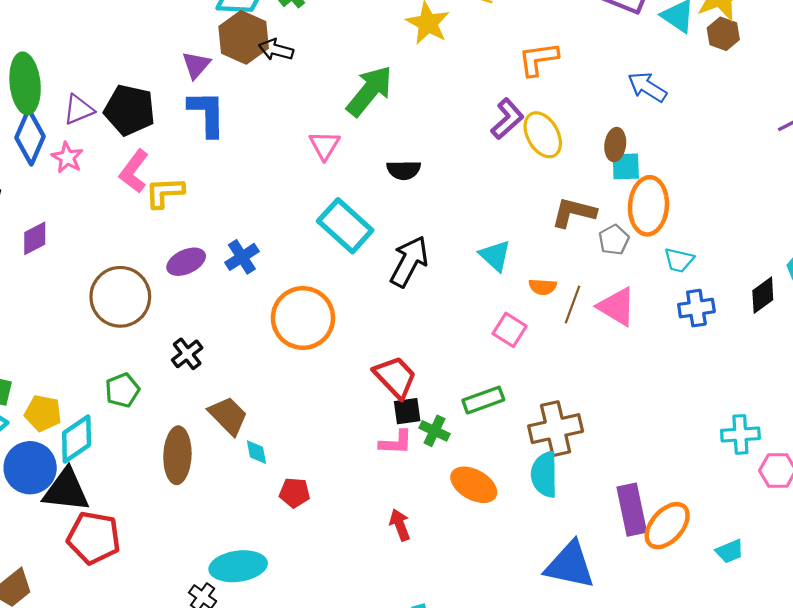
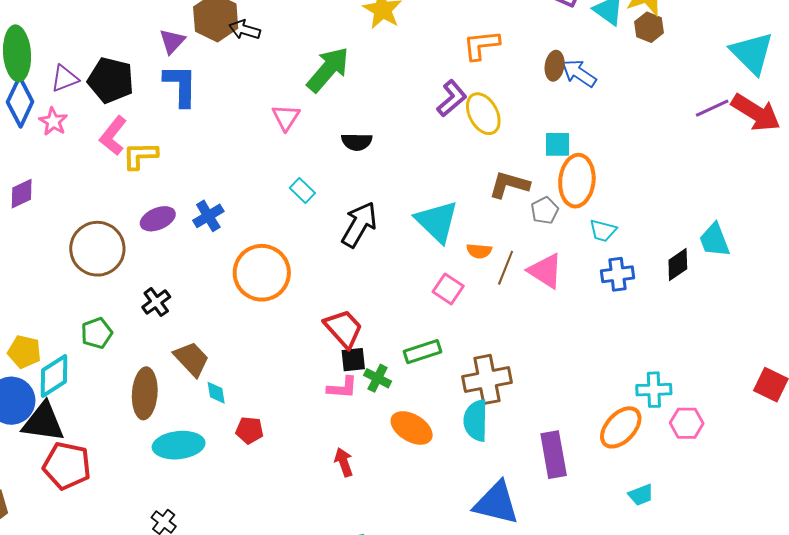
brown ellipse: (615, 145) -> (555, 66), moved
cyan rectangle: (345, 226) -> (302, 190), size x0.5
cyan triangle: (495, 256) -> (437, 221), size x1.5
orange ellipse: (667, 526) -> (621, 427), moved
cyan ellipse: (238, 566) -> (179, 445), moved

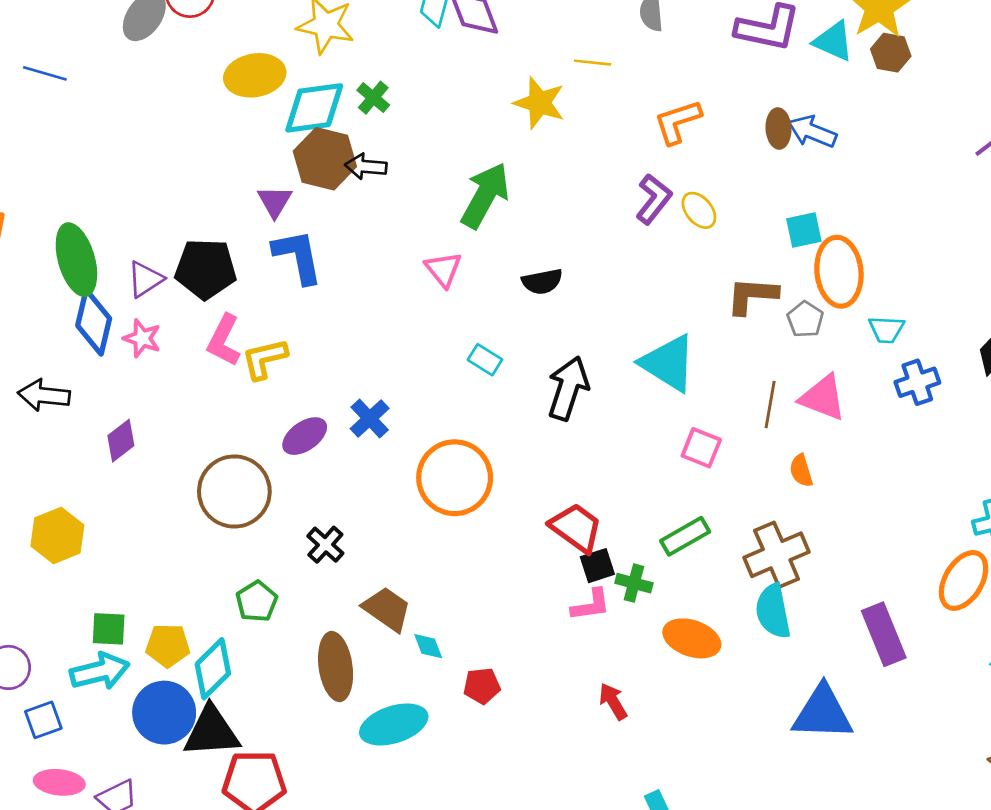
yellow ellipse: (483, 114) -> (699, 210), size x0.7
orange semicircle: (479, 251) -> (801, 471), moved, turned 80

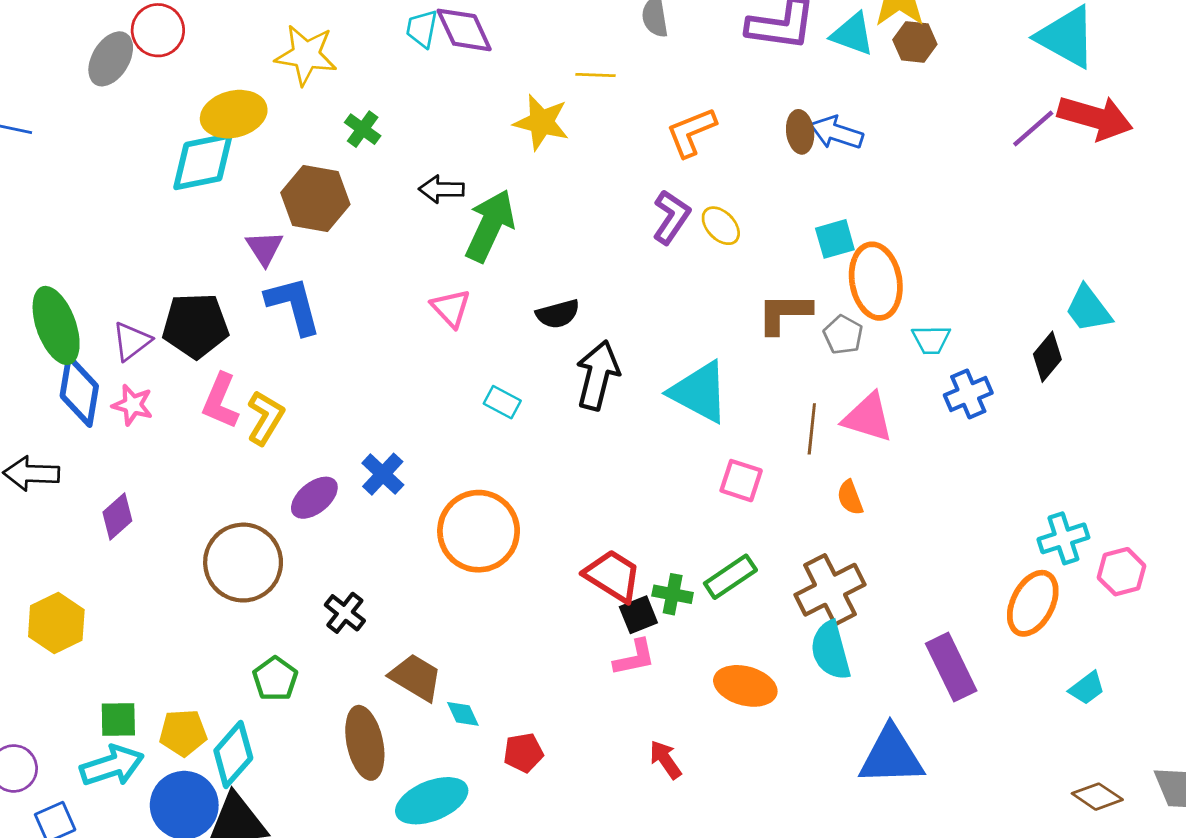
cyan diamond: (314, 108) -> (203, 162), moved
black arrow: (366, 167) -> (441, 189), moved
yellow L-shape: (264, 359) -> (265, 418), turned 138
black arrow: (568, 388) -> (598, 375), moved
green cross: (634, 583) -> (673, 594), moved

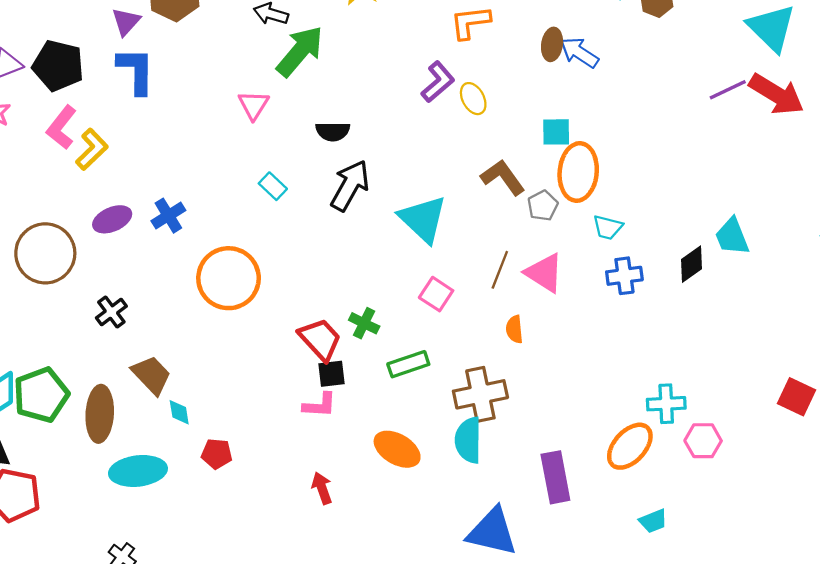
brown L-shape: (784, 313) -> (503, 177), turned 39
green cross: (673, 594) -> (364, 323), moved
green pentagon: (275, 679) -> (41, 395), moved, size x1.6

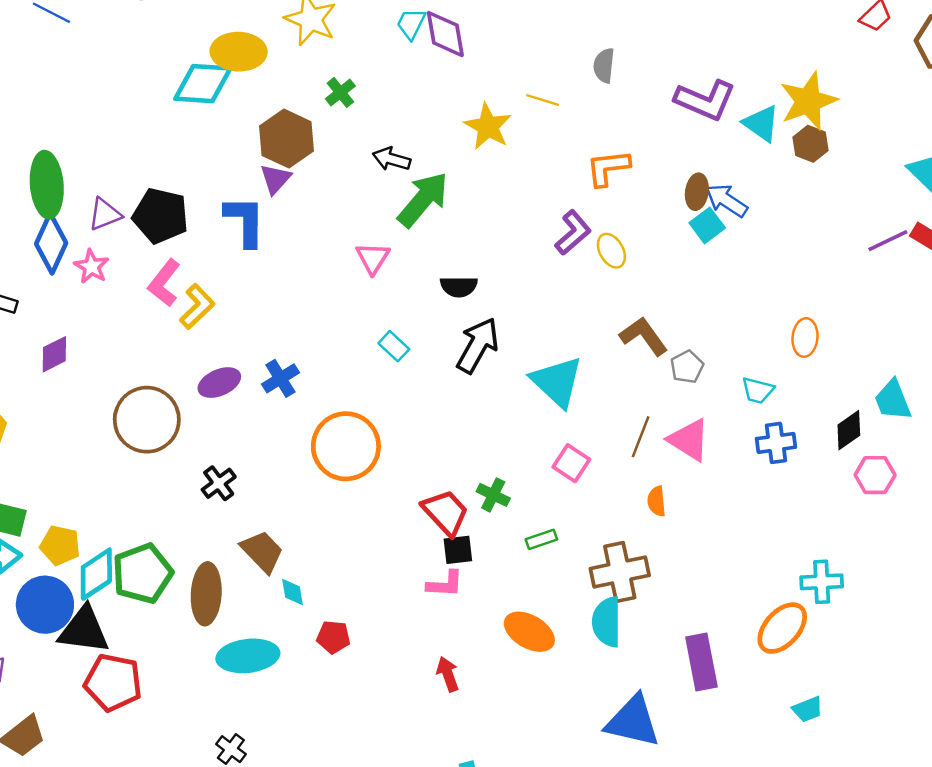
purple triangle: (126, 22) -> (276, 179), moved
cyan square: (556, 132) -> (707, 225), moved, turned -36
orange ellipse: (578, 172) -> (805, 338), moved, size x0.6
green rectangle: (408, 364) -> (541, 539), size x0.7
pink hexagon: (703, 441) -> (875, 475), moved

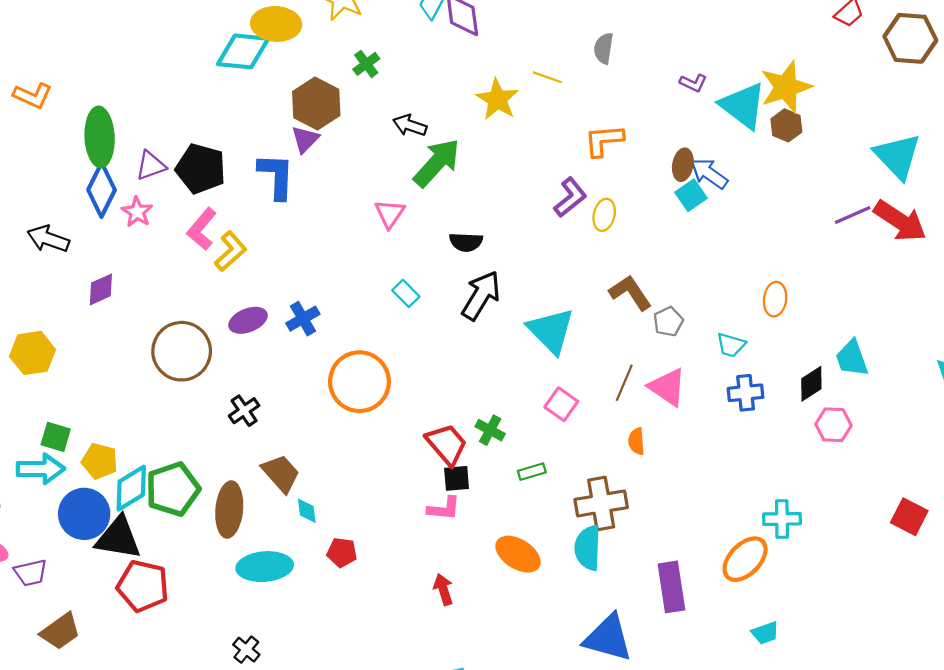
purple L-shape: (705, 100) -> (693, 83), size x0.5
cyan triangle: (761, 124) -> (743, 106), size x1.4
yellow ellipse: (611, 251) -> (604, 215), turned 40

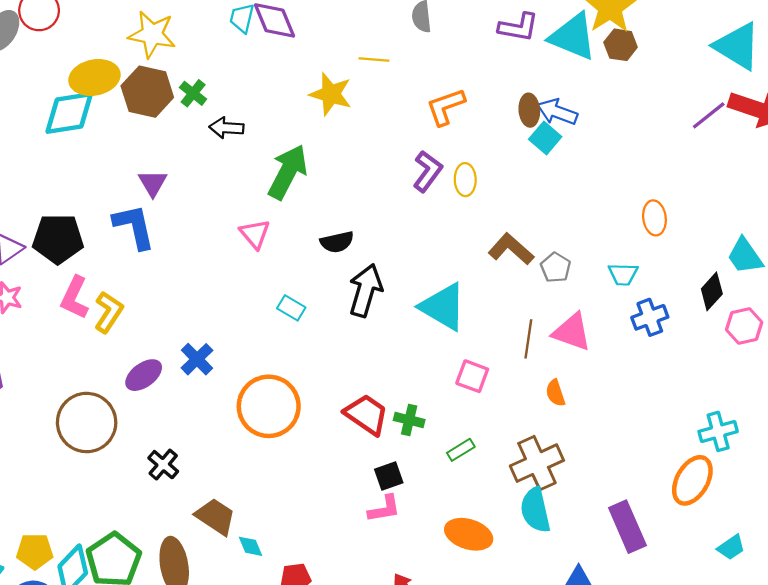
purple L-shape: (693, 83) -> (518, 27), size x1.5
brown hexagon: (316, 104) -> (147, 92), moved
black arrow: (410, 125) -> (226, 128), moved
red trapezoid: (447, 444) -> (366, 415), moved

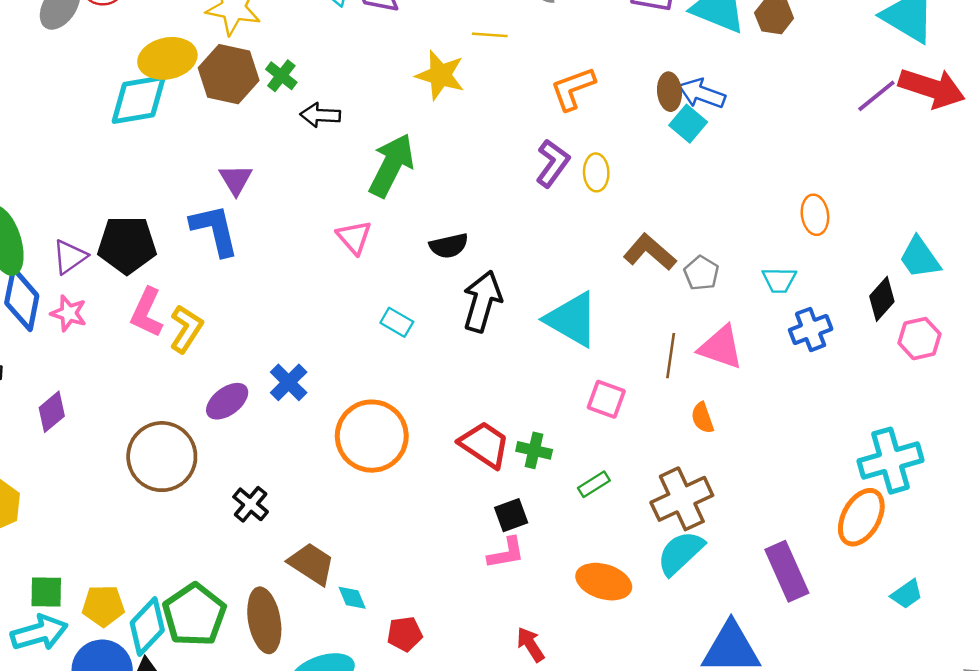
cyan cross: (718, 431) -> (891, 461), size x1.4
cyan semicircle: (535, 510) -> (680, 553), turned 60

